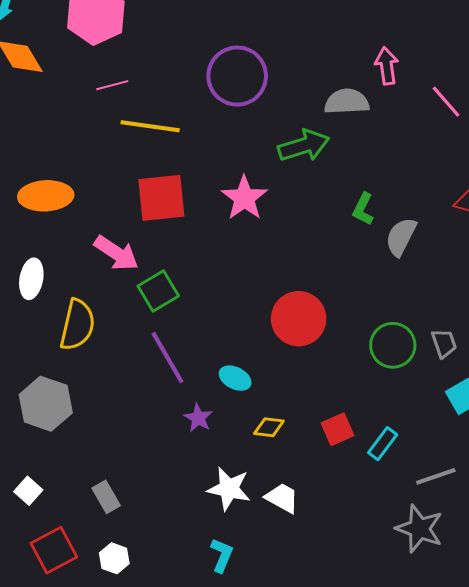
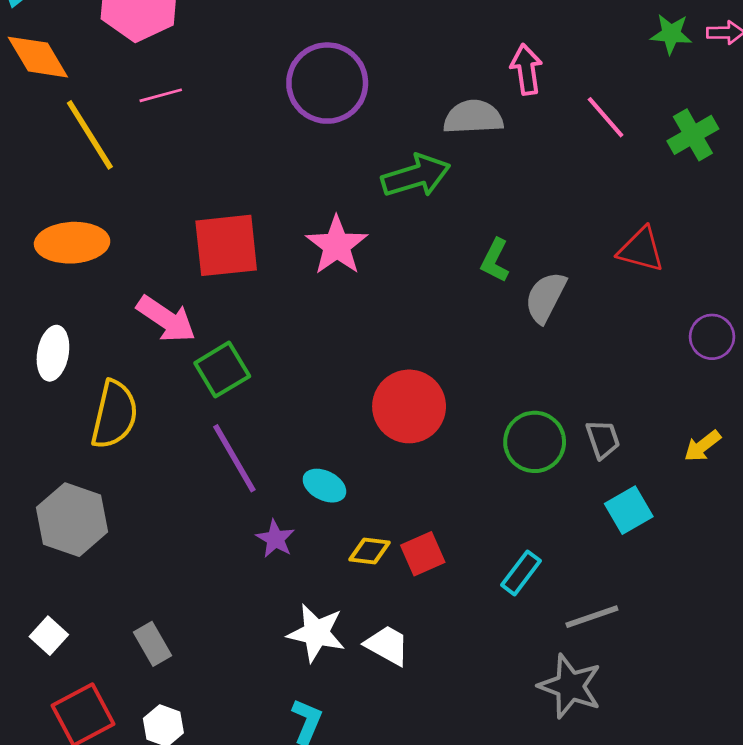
yellow line: (150, 126) -> (90, 135), moved, turned 50
red square: (337, 429) -> (423, 554), moved

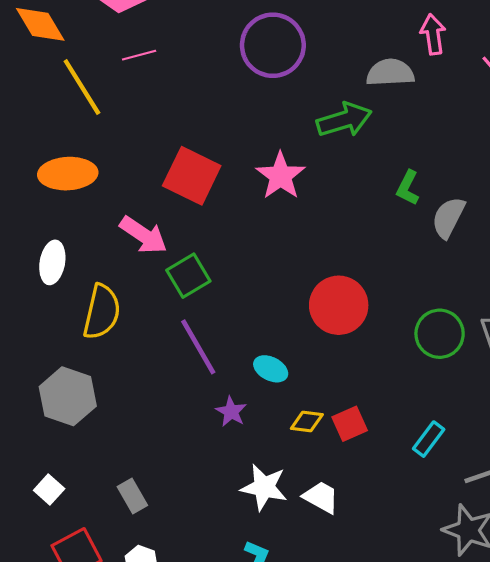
red square: (226, 245) -> (192, 176), turned 32

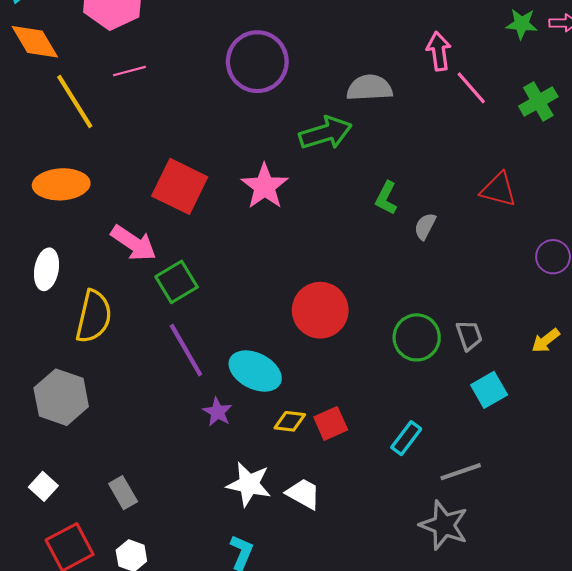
pink arrow: (433, 34) -> (439, 51), moved
gray semicircle: (448, 217) -> (425, 226), size x0.7
cyan ellipse: (271, 369) -> (255, 371), size x1.6

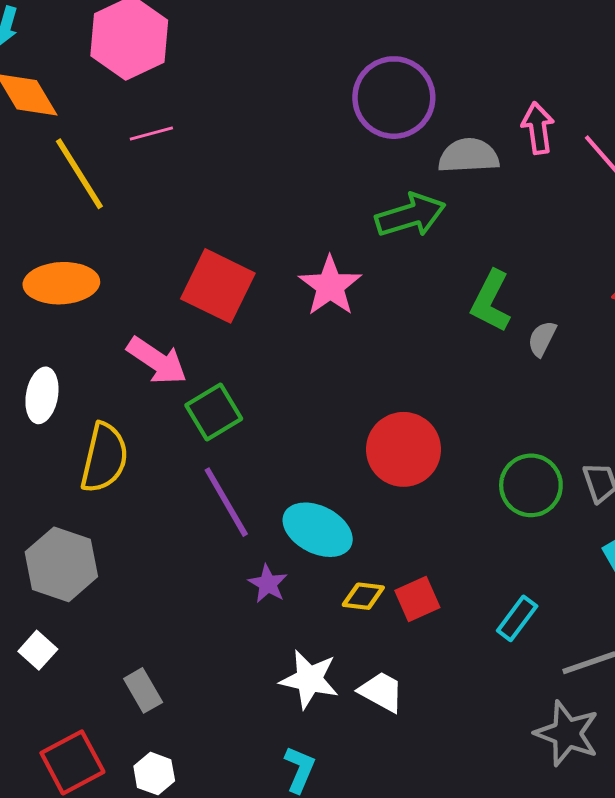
pink arrow: (439, 51) -> (538, 128), moved
purple circle: (257, 62) -> (394, 98), moved
green L-shape: (386, 198) -> (491, 301), size x1.4
white square: (43, 486) -> (38, 650), moved

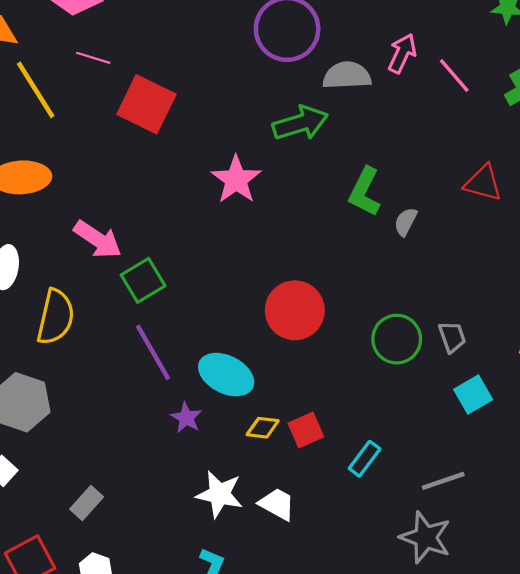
pink arrow: (538, 128) -> (402, 53), turned 33
pink line: (151, 134) -> (93, 58), turned 32
red square: (218, 286) -> (146, 104), moved
cyan rectangle: (517, 618) -> (365, 459), moved
gray rectangle: (143, 690) -> (87, 503), turned 72

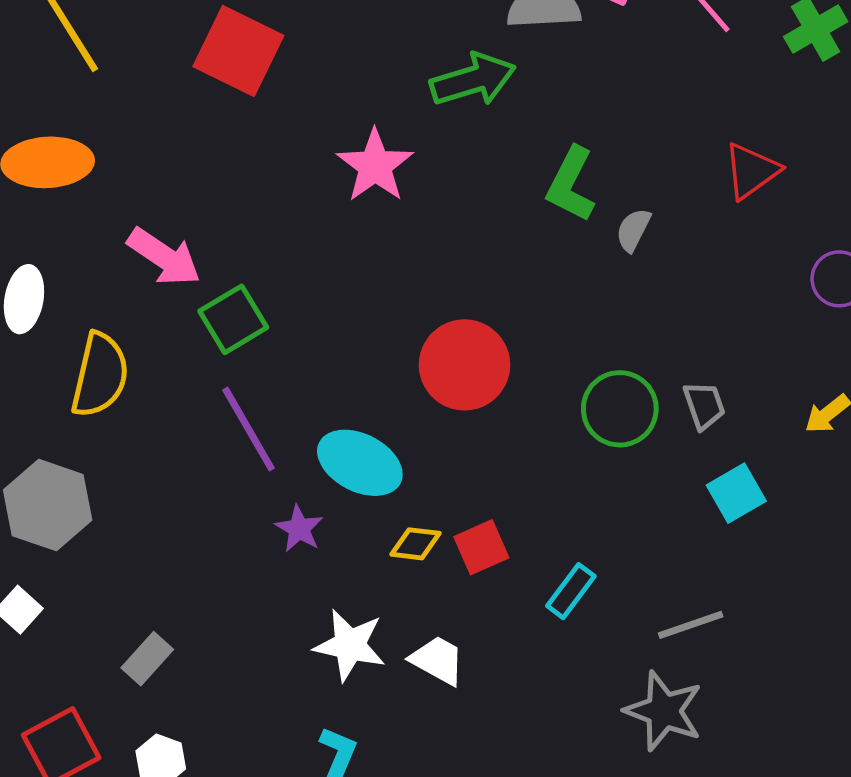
red triangle: (483, 183) -> (751, 171), turned -51

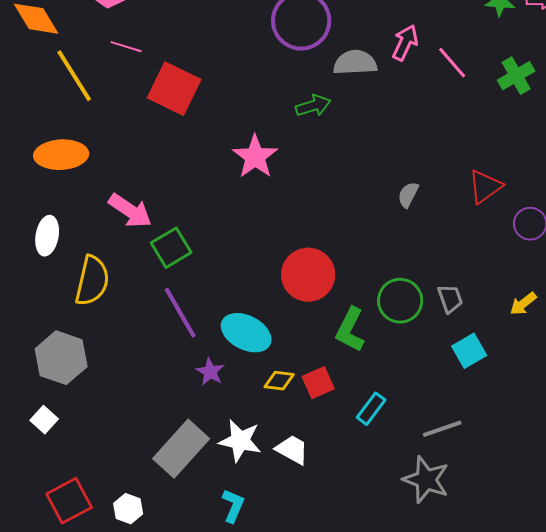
green arrow: (473, 80) -> (313, 106), size x0.7
red triangle: (751, 171) -> (485, 187), moved
green L-shape: (571, 184) -> (350, 330), moved
gray rectangle: (147, 659) -> (181, 449), moved, size x1.8

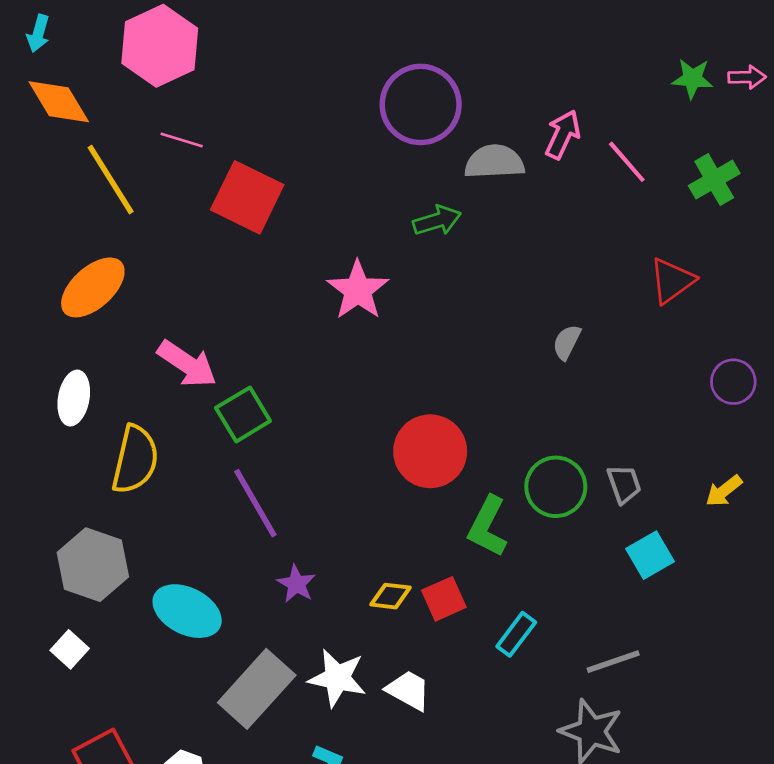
orange ellipse: (61, 155) -> (93, 287), turned -39
red triangle: (485, 187) -> (672, 281), moved
cyan ellipse: (246, 333) -> (187, 611), moved

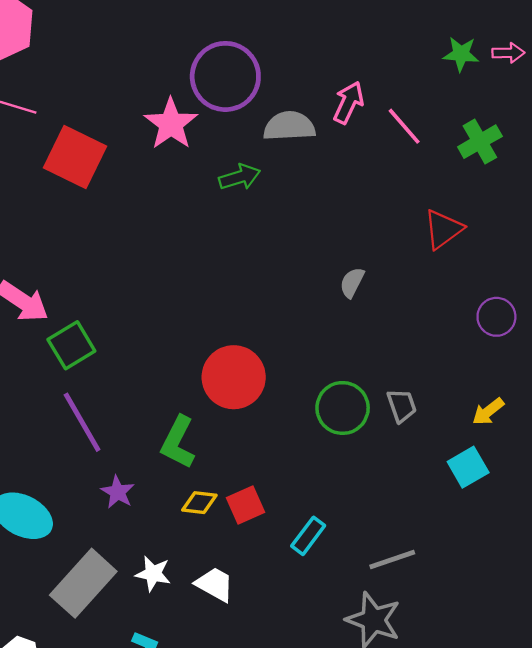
pink star: (358, 290) -> (171, 124), moved
green L-shape: (488, 526) -> (178, 442), moved
cyan square: (650, 555) -> (468, 467), moved
white star: (337, 678) -> (153, 574), size x0.7

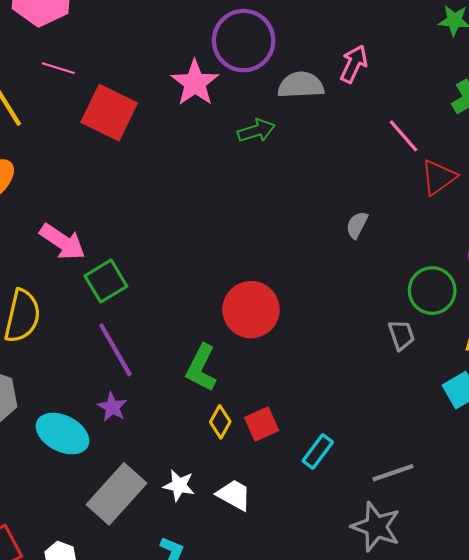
pink line: (404, 126) -> (404, 136), moved
green circle: (343, 408) -> (432, 291), moved
purple star: (118, 492) -> (112, 407), moved
yellow diamond: (199, 503) -> (220, 422), turned -68

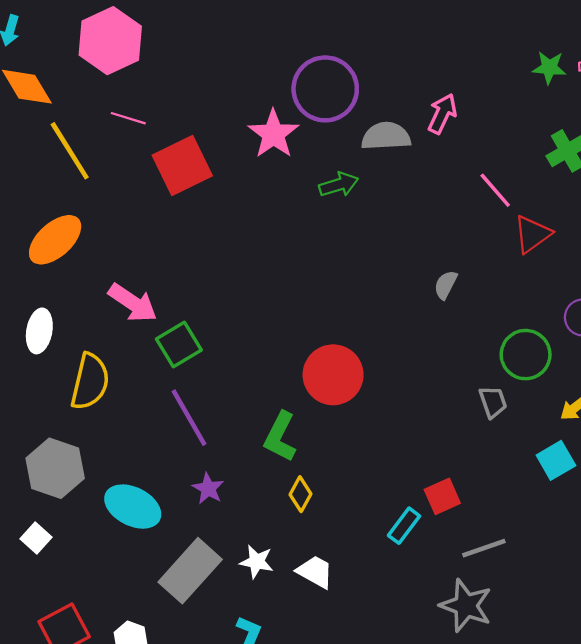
red square: (109, 113) -> (182, 165), turned 38
purple star: (112, 407) -> (208, 489), moved
red square: (262, 424) -> (442, 496), moved

